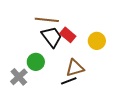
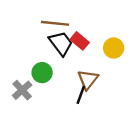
brown triangle: (75, 68) -> (88, 80), turned -36
black line: (69, 81) -> (81, 95), turned -49

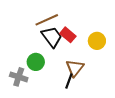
brown line: (55, 23) -> (47, 20), turned -30
gray cross: (22, 90) -> (19, 77), turned -30

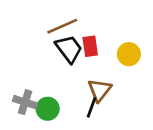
red rectangle: (68, 35) -> (90, 46), turned 42
green circle: (36, 62) -> (48, 109), moved

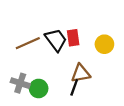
brown line: (62, 26) -> (28, 43), moved
brown triangle: (100, 90) -> (81, 73), turned 42

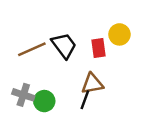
red rectangle: (73, 38) -> (99, 48), moved
yellow circle: (104, 44) -> (119, 34), moved

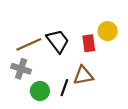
gray cross: (23, 95) -> (21, 69), moved
black line: (85, 100) -> (64, 88), moved

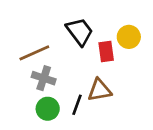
black trapezoid: (58, 41) -> (80, 32), moved
gray cross: (21, 69) -> (44, 78), moved

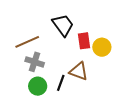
yellow circle: (129, 37) -> (102, 47), moved
brown triangle: (100, 90) -> (79, 71), turned 30

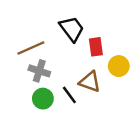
yellow circle: (102, 47) -> (119, 66), moved
black line: (61, 83) -> (69, 95), turned -56

